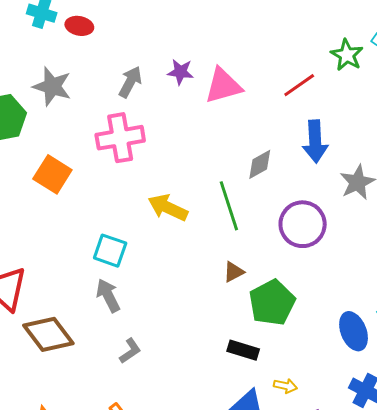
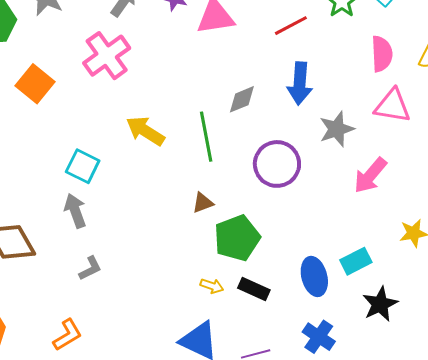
pink cross: (120, 138) -> (107, 56), turned -33
black rectangle: (243, 350) -> (254, 289), moved
yellow arrow: (285, 386) -> (212, 286), moved

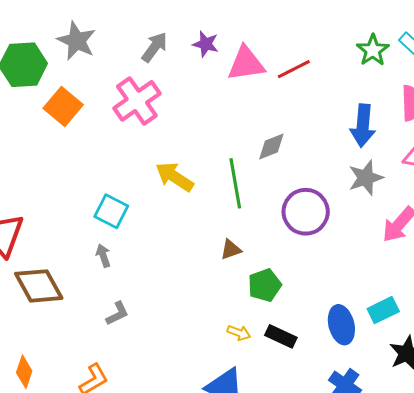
red line: (291, 26) -> (294, 69), moved
blue arrow: (300, 83) -> (363, 126), moved
orange square: (35, 84) -> (63, 107), moved
gray arrow: (75, 211) -> (103, 256), size x0.7
green pentagon: (237, 238) -> (265, 285), size x0.7

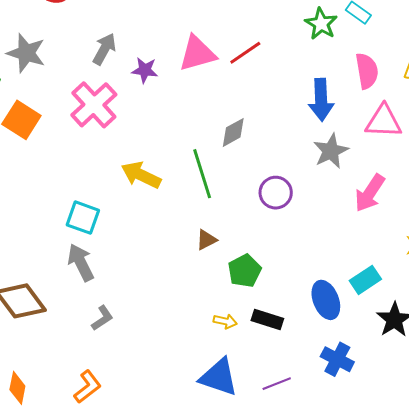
purple star: (206, 44) -> (145, 70), moved
purple circle: (306, 212) -> (276, 193), size x0.7
gray arrow: (103, 256) -> (81, 263), size x1.6

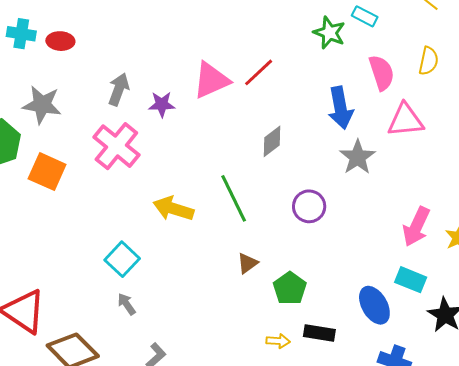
gray diamond: (233, 132) -> (272, 141), moved
pink arrow: (370, 193) -> (416, 227), moved
cyan square: (83, 218) -> (122, 259), turned 32
gray arrow: (81, 263) -> (127, 304), size x0.6
cyan rectangle: (365, 280) -> (411, 280), turned 64

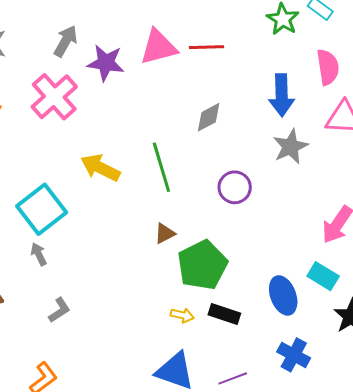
red line: (259, 72) -> (207, 47), turned 32
purple star: (162, 104) -> (106, 63), size x1.4
cyan square: (122, 259) -> (42, 209), size x1.4
green pentagon: (290, 288) -> (202, 265), size x1.5

